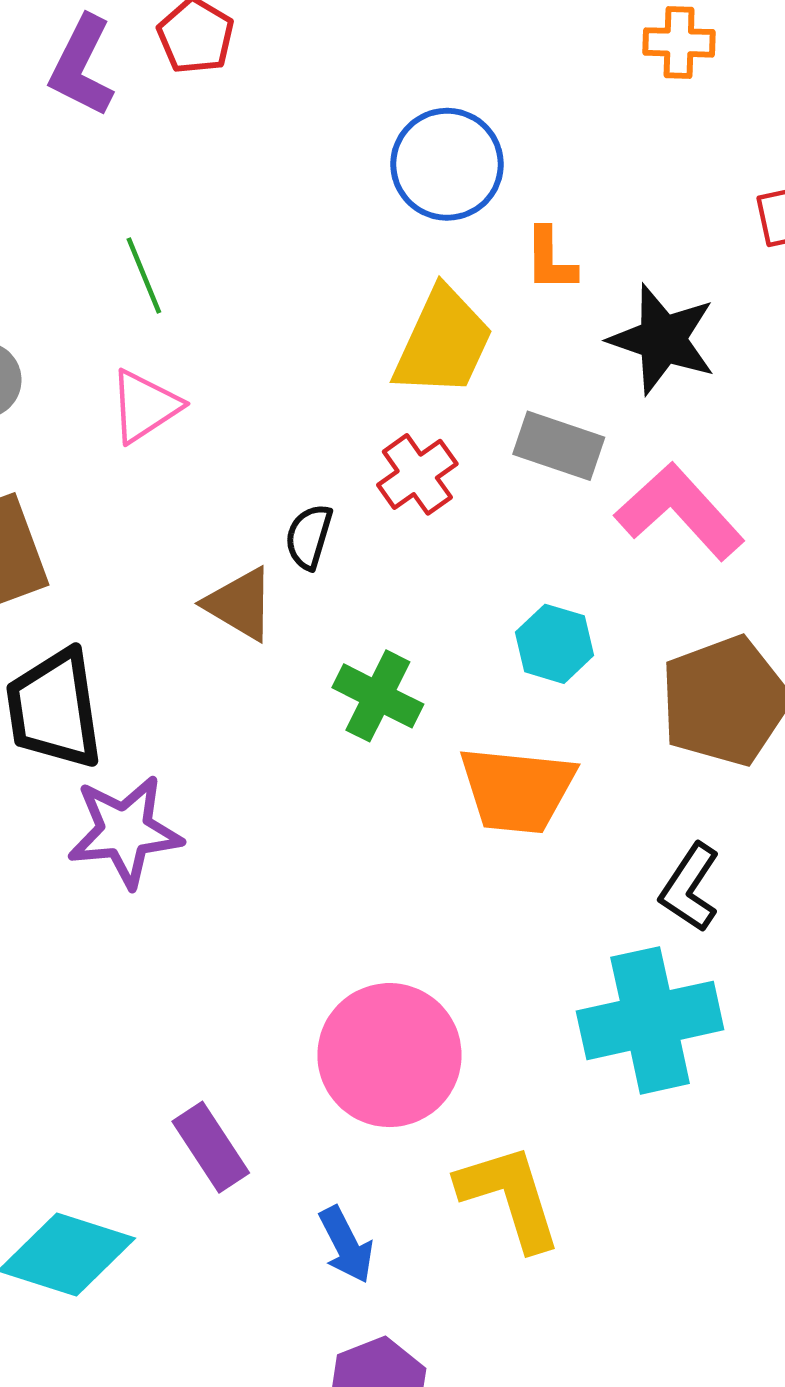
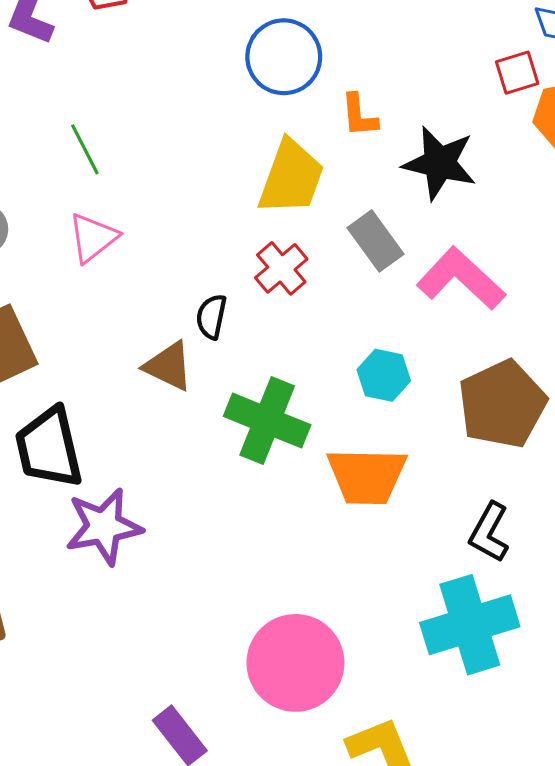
gray rectangle: (559, 446) -> (375, 241), turned 40
green cross: (378, 696) -> (267, 421), size x1.4

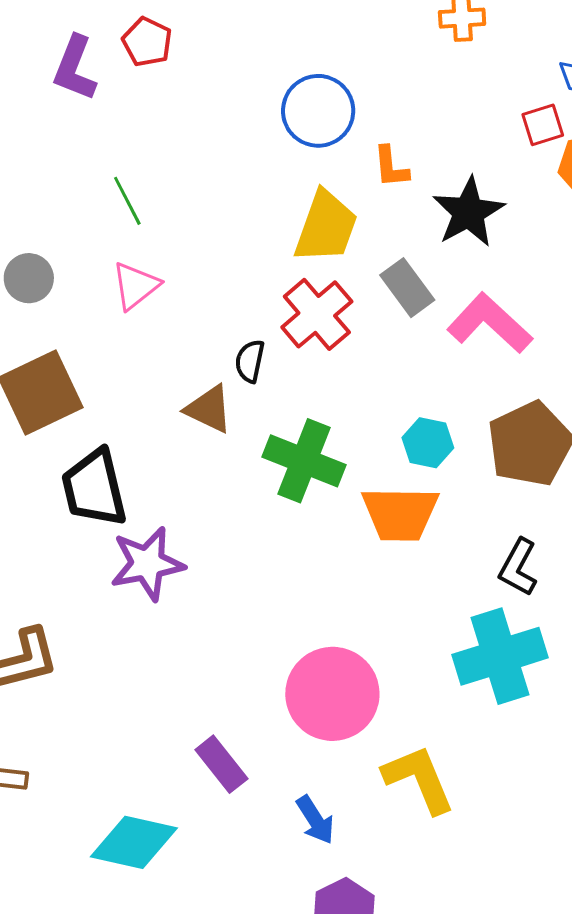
black star: (440, 163) -> (468, 212), turned 30
red cross: (281, 268) -> (317, 314), size x1.4
cyan hexagon: (384, 375) -> (428, 443), moved

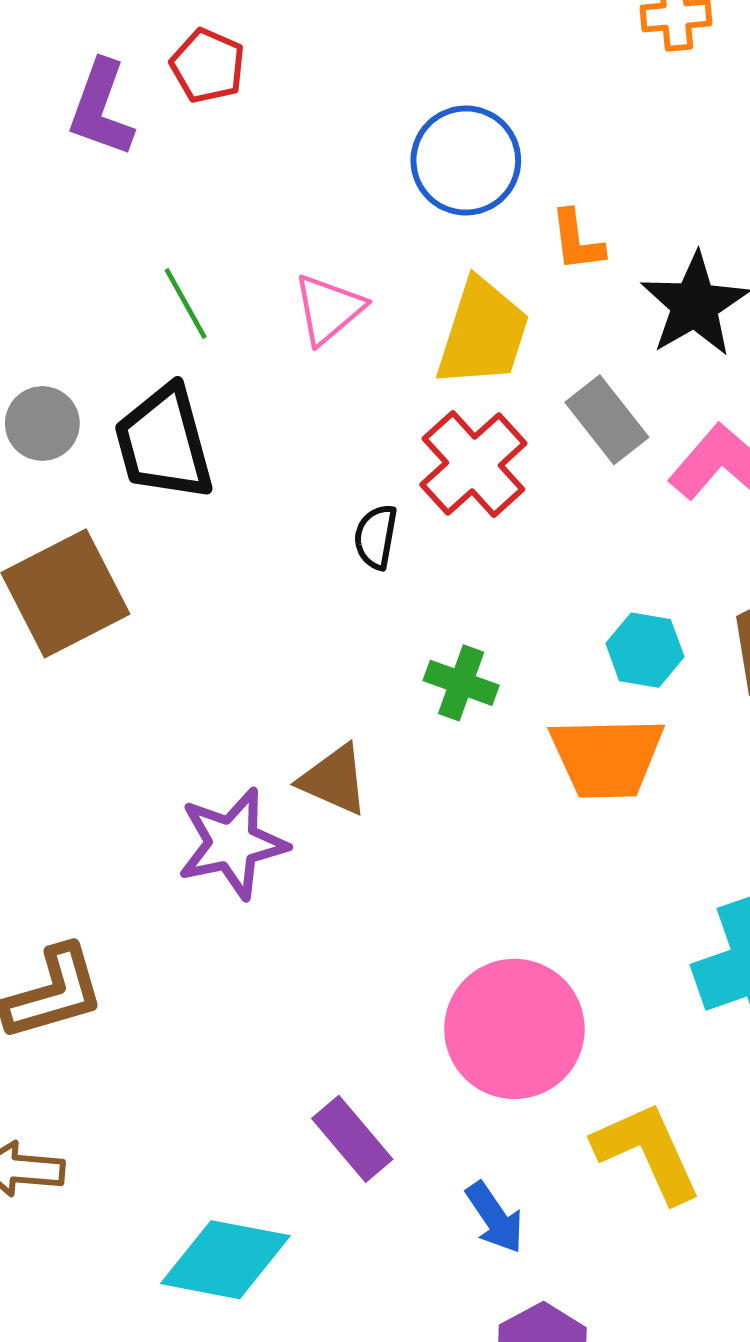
pink triangle: (136, 286) -> (329, 309), moved
brown triangle: (209, 409) -> (334, 780), moved
green cross: (304, 461) -> (461, 683), size x0.6
black trapezoid: (94, 488) -> (164, 443), moved

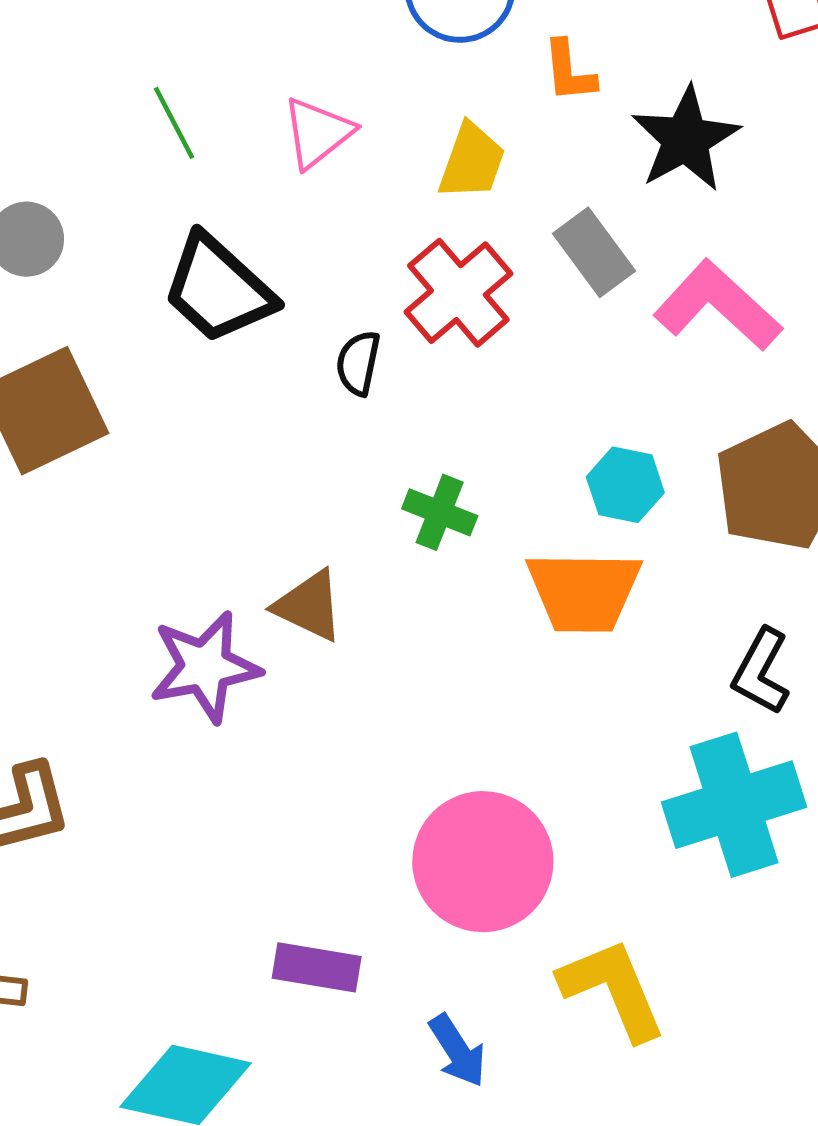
yellow trapezoid: (483, 333) -> (472, 161), size x0.7
black trapezoid: (164, 443) -> (218, 289), moved, turned -34
purple rectangle: (352, 1139) -> (317, 967), turned -42

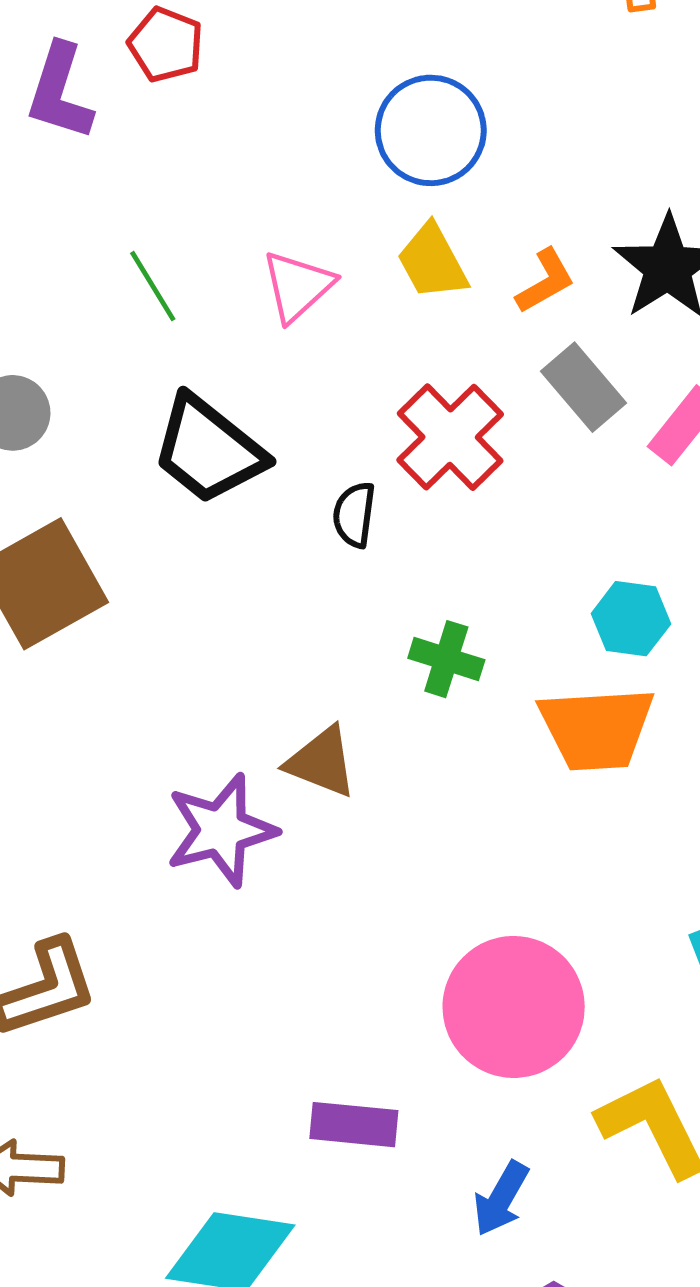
orange L-shape: (569, 71) -> (545, 281), moved, turned -110
yellow trapezoid: (472, 161) -> (432, 262), moved, turned 136
blue arrow: (457, 1051) -> (501, 1199), turned 66

